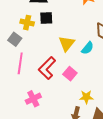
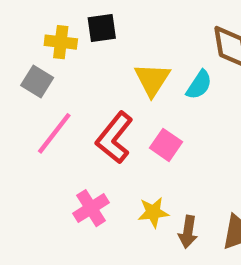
pink line: (20, 63) -> (54, 133), turned 35
yellow star: (86, 97) -> (153, 212), moved

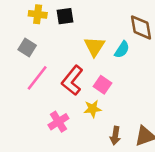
yellow cross: (61, 42) -> (38, 14), moved
yellow star: (153, 212) -> (93, 109), moved

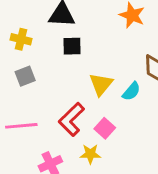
yellow cross: (38, 14) -> (21, 39), moved
gray square: (27, 47) -> (25, 76), turned 30
pink line: (37, 78) -> (21, 126), moved, turned 40

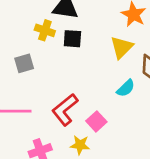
yellow cross: (21, 39) -> (45, 30), moved
yellow triangle: (101, 84) -> (122, 47), moved

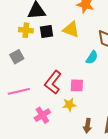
yellow triangle: (122, 47) -> (71, 29), moved, turned -42
pink square: (96, 121) -> (77, 85), turned -32

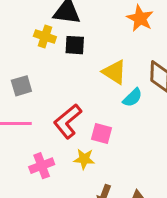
yellow triangle: (71, 29) -> (114, 72), moved
gray square: (17, 57) -> (21, 86), moved

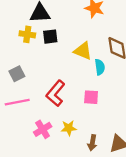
cyan semicircle: (132, 98) -> (100, 67), turned -42
pink square: (101, 134) -> (91, 97), moved
yellow star: (84, 159) -> (69, 128), moved

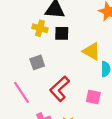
gray square: (17, 74) -> (37, 62), moved
pink line: (17, 102) -> (21, 92), turned 60

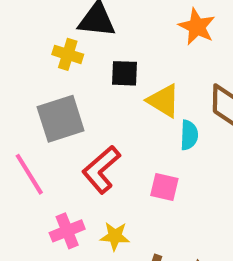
black square: (62, 33) -> (124, 73), moved
gray square: (37, 62) -> (61, 119), size x1.6

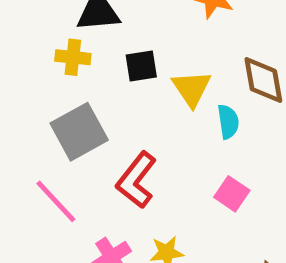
yellow triangle: (163, 101) -> (192, 88), turned 36
pink square: (164, 187) -> (232, 194), moved, turned 32

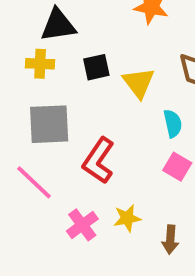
cyan semicircle: (228, 122) -> (173, 123), moved
gray square: (79, 132) -> (49, 124), turned 30

